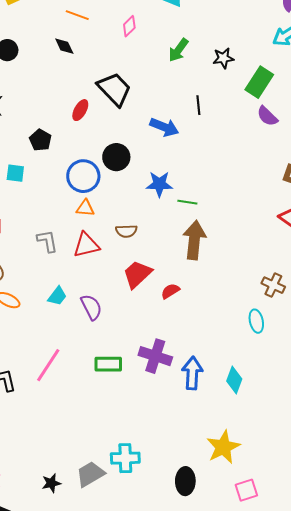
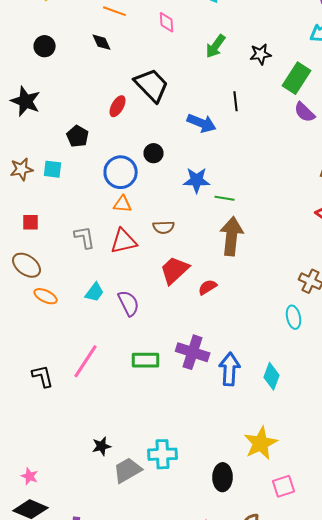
pink diamond: (129, 26) -> (167, 22), turned -50
black circle: (116, 157) -> (154, 153), size x0.7
black star: (51, 483) -> (102, 446), moved

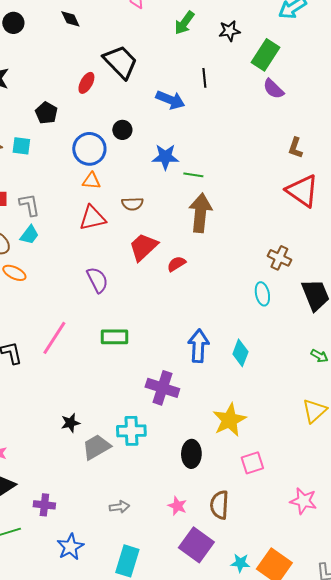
gray L-shape: (85, 237) -> (29, 205), moved
cyan trapezoid: (95, 292) -> (29, 235), moved
purple cross: (193, 352) -> (162, 388), moved

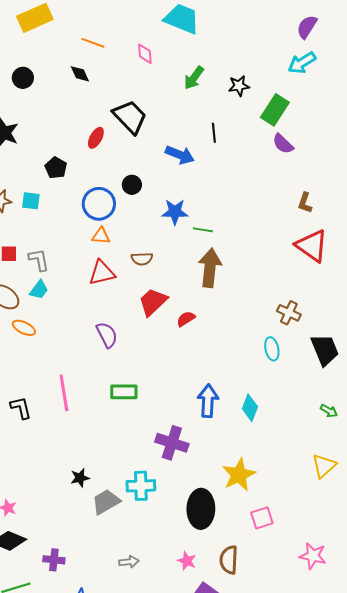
pink line: (54, 338) -> (64, 393), turned -42
black ellipse: (191, 454) -> (201, 509), size x1.4

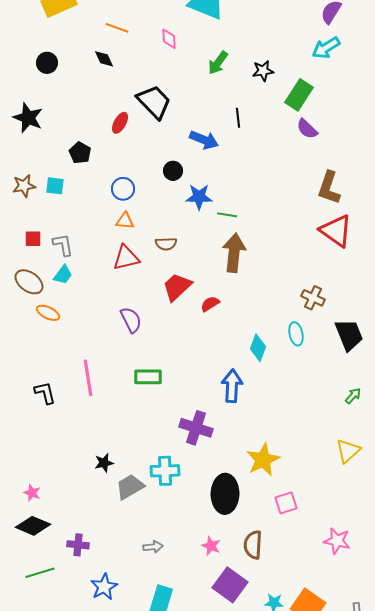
black circle: (132, 185) -> (173, 171), moved
brown L-shape: (305, 203) -> (329, 188), size x1.6
blue circle: (99, 204) -> (123, 189), size x0.7
cyan diamond: (250, 408) -> (258, 348), moved
green arrow: (329, 411) -> (353, 396), turned -78

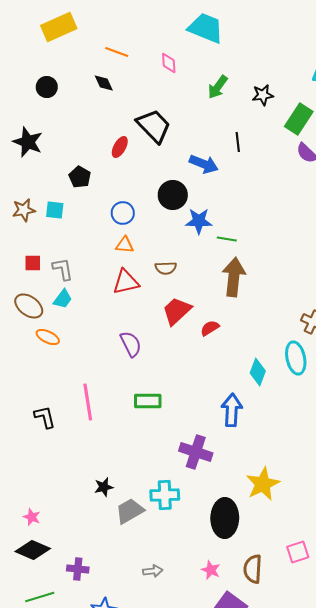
black circle: (173, 171) -> (173, 195), size x1.5
cyan ellipse: (296, 334) -> (296, 358), size x1.4
pink square: (286, 503) -> (298, 552), moved

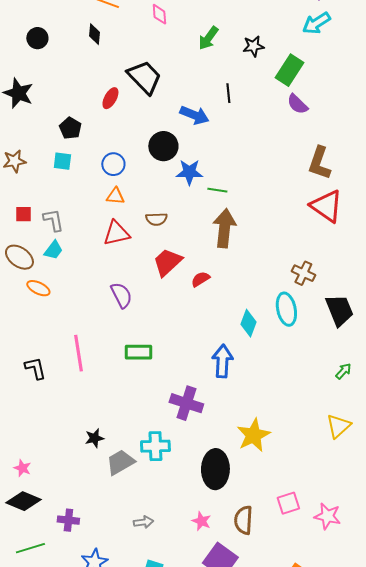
black diamond: (104, 83) -> (94, 34), turned 30
cyan square: (55, 210) -> (62, 161), moved

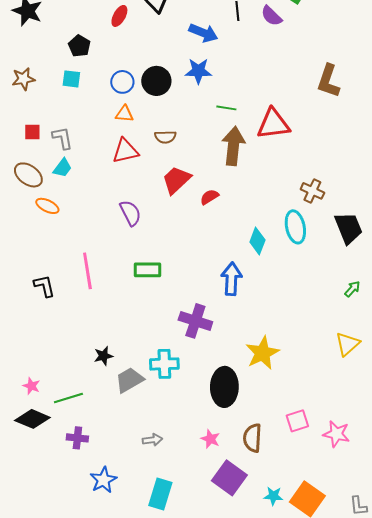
purple semicircle: (297, 104) -> (271, 16), moved
black circle: (163, 146) -> (156, 81), moved
blue star: (189, 172) -> (198, 71), moved
red triangle: (326, 206) -> (273, 124), moved, turned -42
green line: (30, 548) -> (68, 398), moved

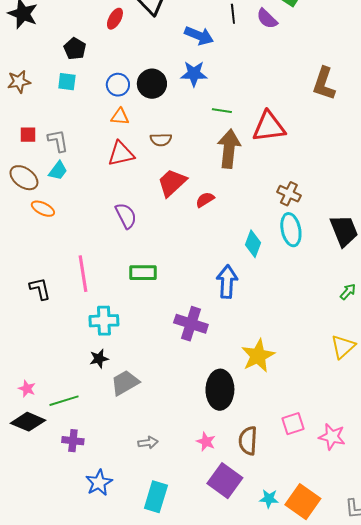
brown cross: (312, 191) -> (289, 194), moved
cyan cross: (164, 364) -> (104, 321), moved

